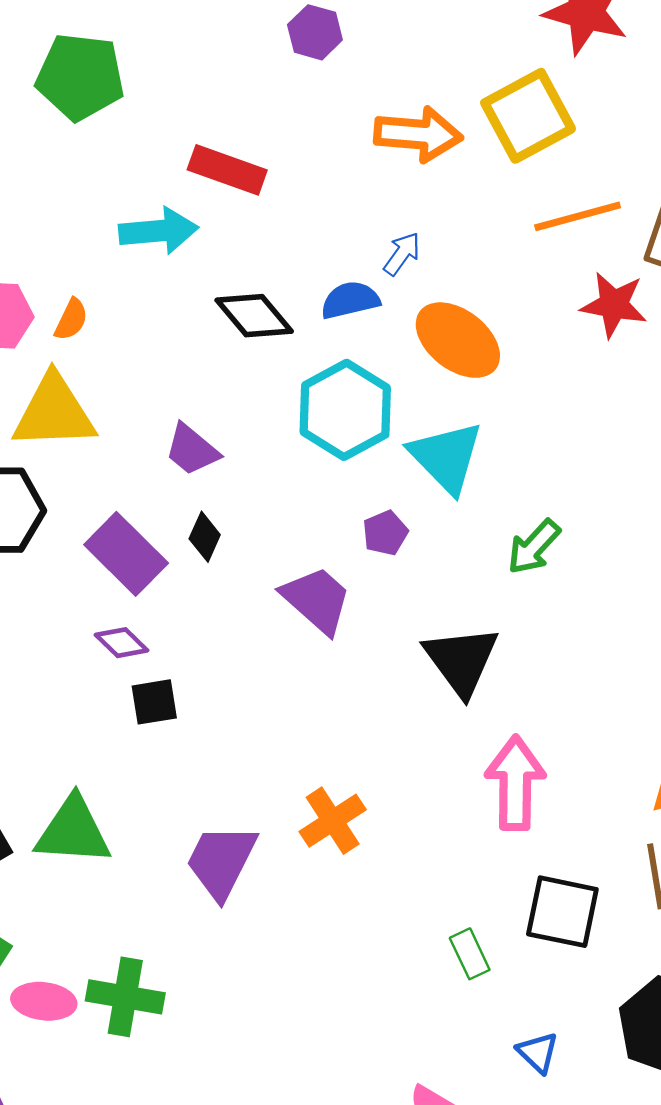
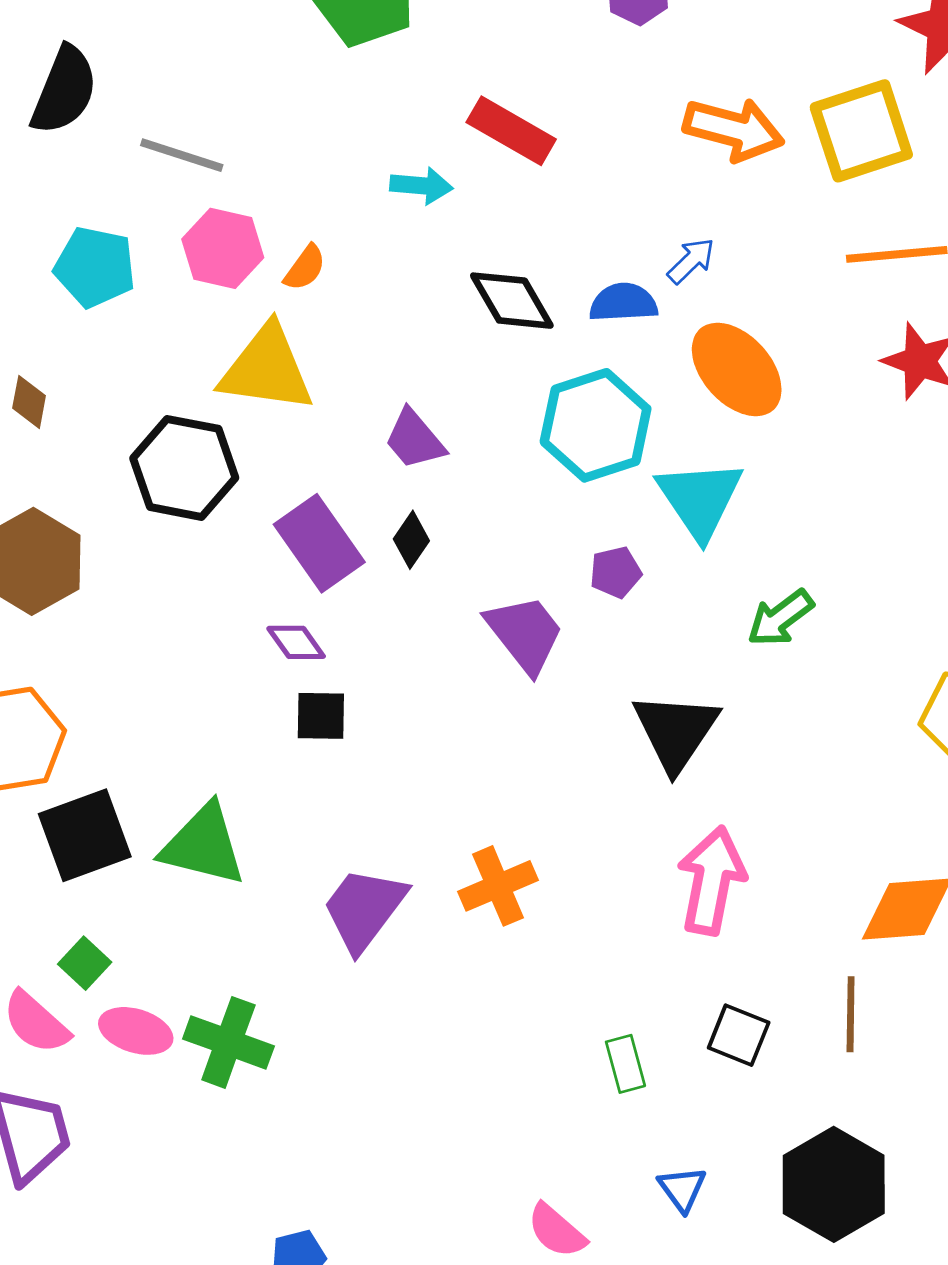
cyan arrow: (159, 231) -> (421, 186), size x0.7
black square: (562, 912) -> (739, 1035), size x0.7

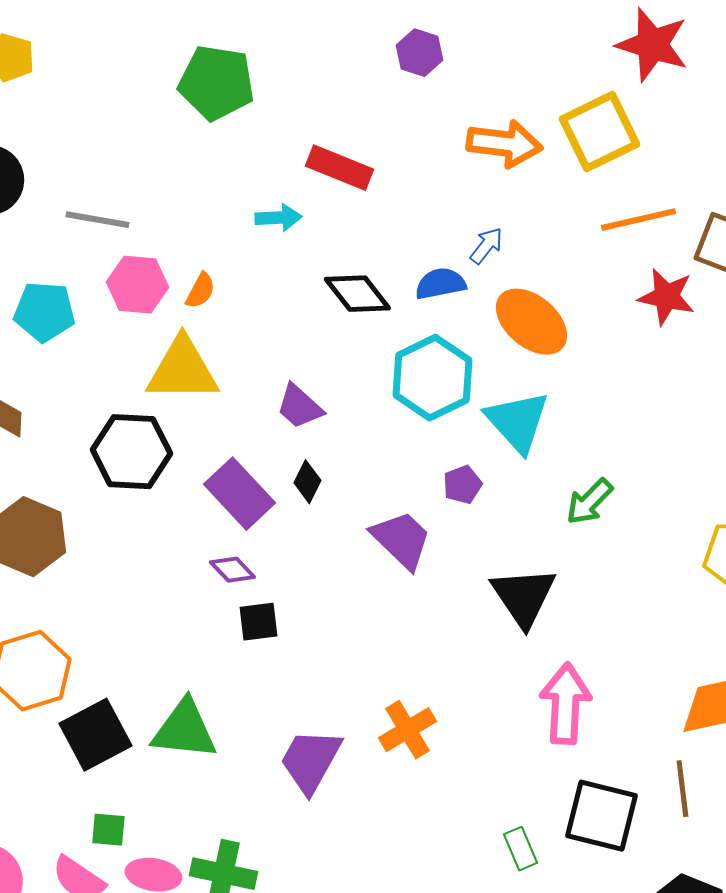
green square: (85, 963) -> (108, 830), turned -30
black square: (739, 1035) -> (601, 816), size x1.6

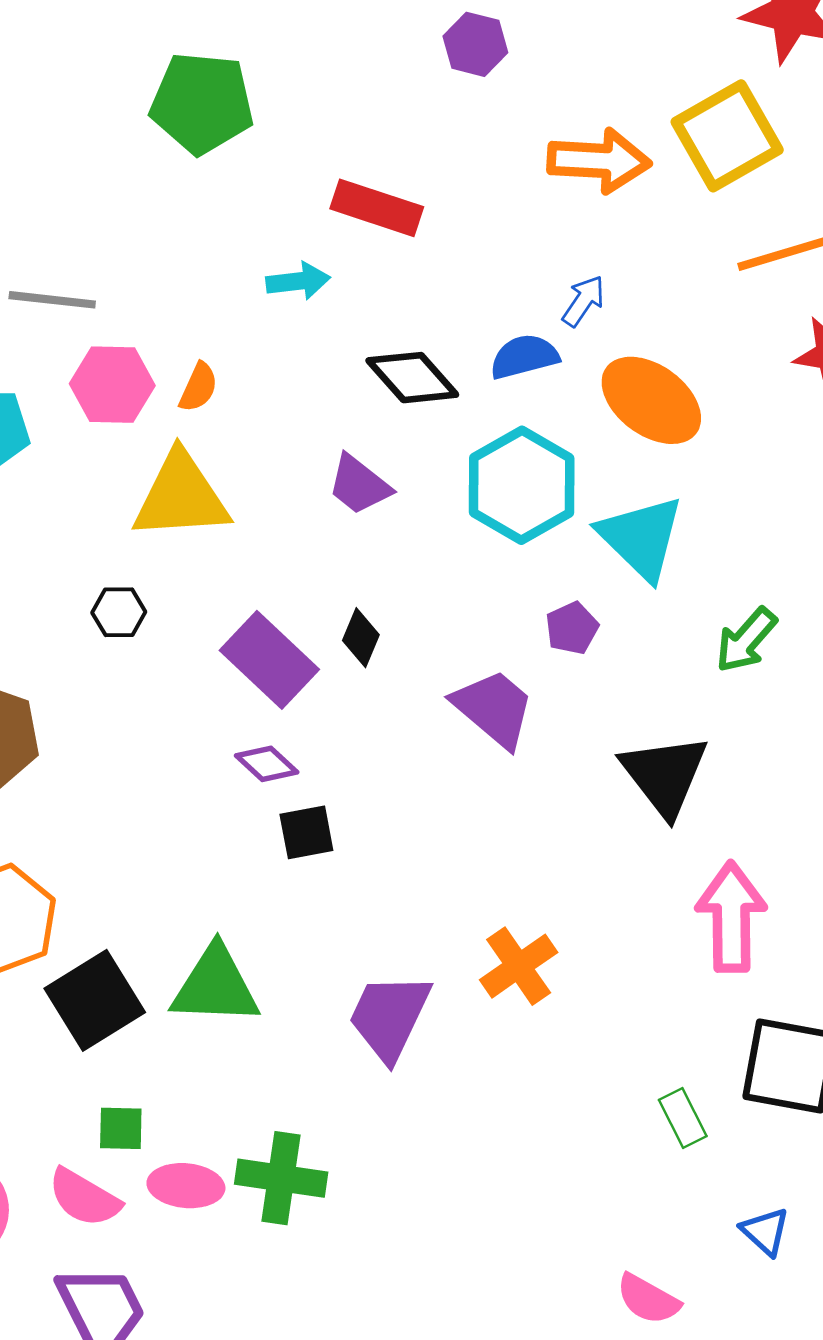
purple trapezoid: (299, 407) -> (359, 485), moved
black hexagon: (131, 452) -> (119, 612), size x0.5

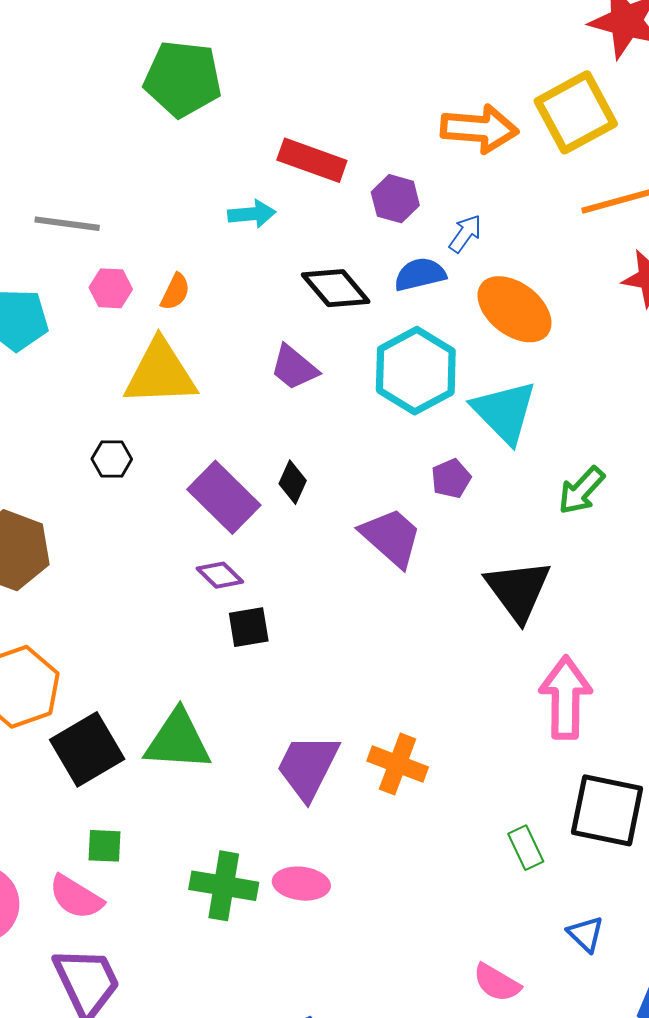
purple hexagon: (475, 44) -> (395, 199), moved
pink hexagon: (112, 385) -> (111, 288), size x0.7
orange cross: (519, 966) -> (398, 764), moved, turned -36
pink ellipse: (186, 1186) -> (301, 884), moved

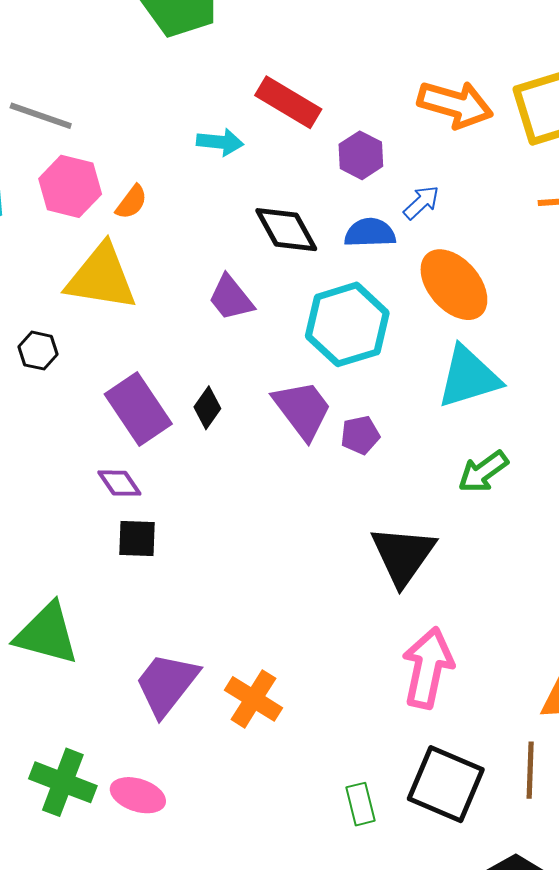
pink hexagon: (111, 288) -> (70, 186), size x1.5
cyan triangle: (504, 412) -> (469, 377), moved, turned 46
purple trapezoid: (391, 537) -> (302, 410), moved

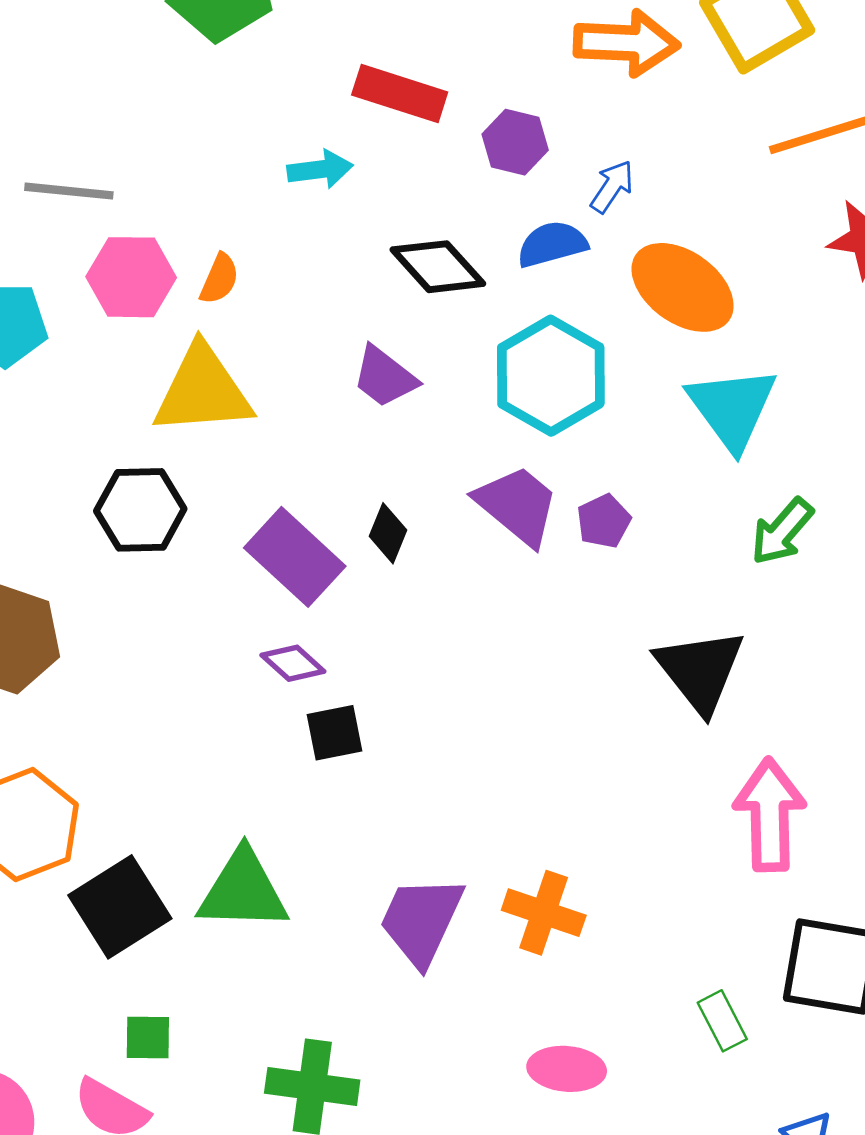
black hexagon: (38, 351) -> (140, 510), size x1.6
cyan triangle: (469, 377) -> (732, 408), turned -36
pink ellipse: (138, 795) -> (567, 1069), moved

